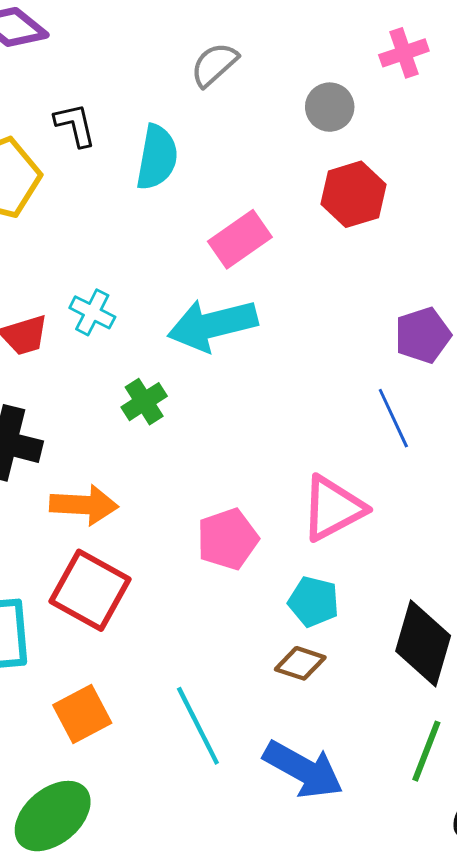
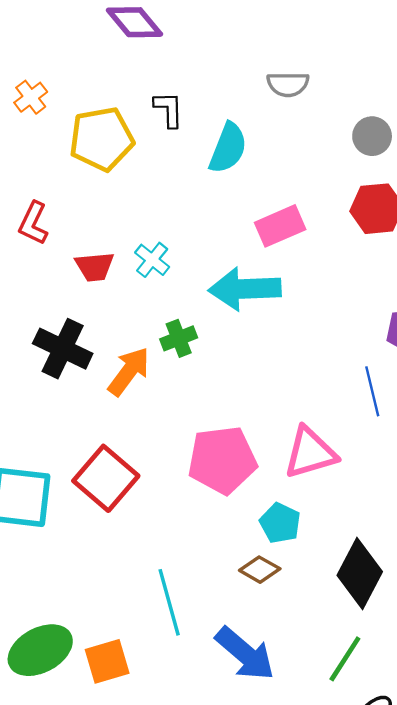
gray semicircle: (214, 65) -> (288, 84), turned -150
orange arrow: (84, 505) -> (129, 371), moved, turned -68
pink pentagon: (227, 539) -> (222, 460), size x1.4
orange square: (82, 714) -> (107, 661), moved

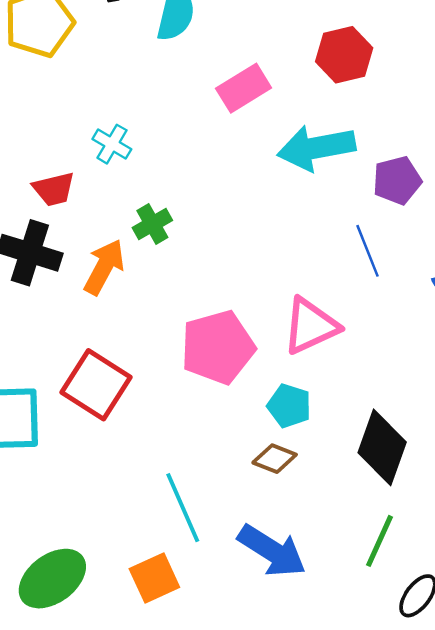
red trapezoid: (95, 267) -> (54, 189), moved
cyan arrow: (245, 289) -> (316, 148), moved
orange square: (107, 661) -> (154, 578), moved

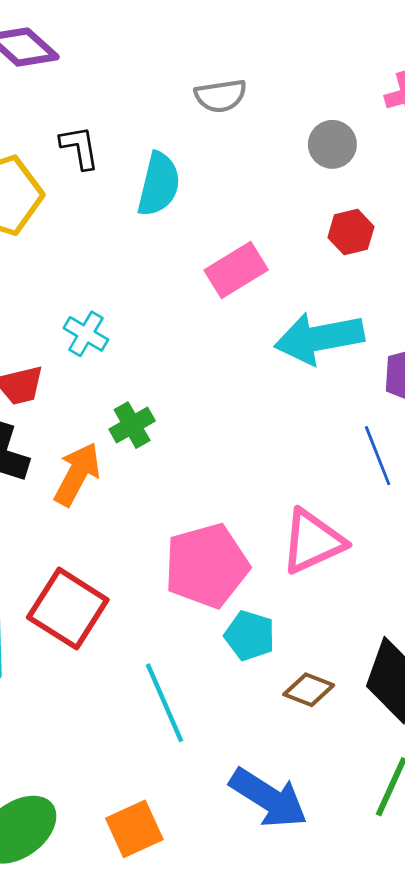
red hexagon: (344, 55) -> (351, 232), size x0.7
cyan pentagon: (289, 406) -> (250, 636), moved
brown diamond: (275, 459) -> (309, 690), moved
cyan line: (183, 508) -> (165, 703), moved

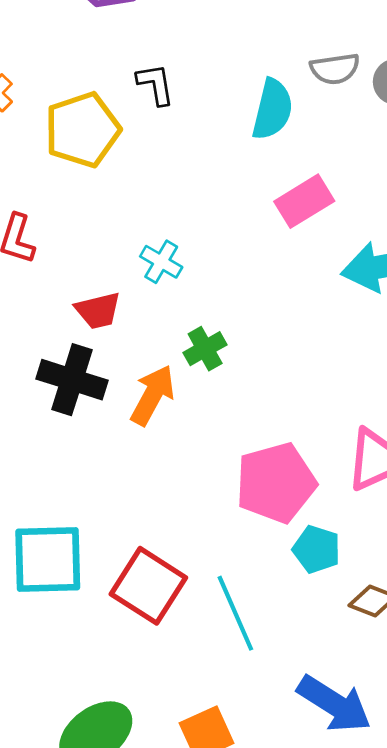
gray semicircle: (221, 96) -> (335, 69), moved
cyan semicircle: (159, 184) -> (272, 109), moved
red square: (68, 609) -> (148, 586), moved

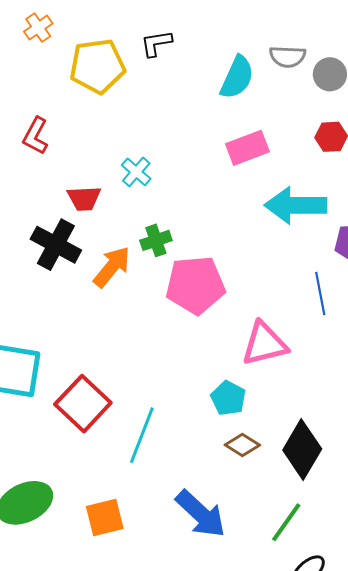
black L-shape: (155, 84) -> (156, 43), turned -100
pink pentagon: (276, 483) -> (195, 285), moved
cyan pentagon: (317, 549) -> (228, 398), moved
cyan line: (235, 613) -> (142, 435), turned 34

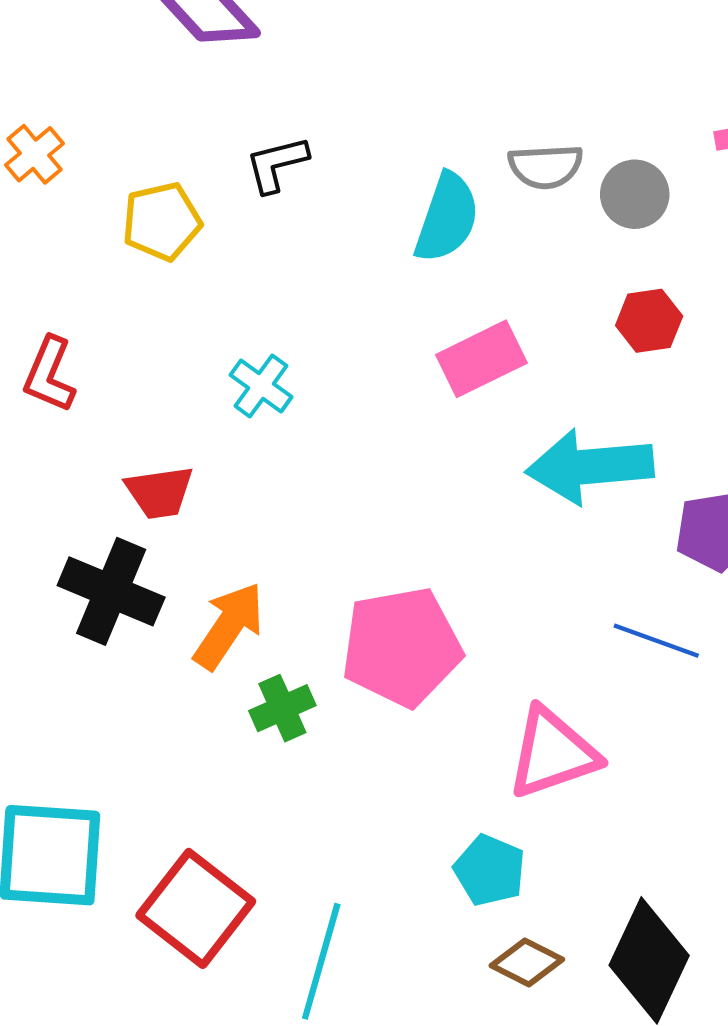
yellow pentagon: (97, 66) -> (162, 221), size x0.7
cyan cross: (136, 172) -> (261, 386), moved
green cross: (156, 240) -> (282, 708), moved
blue line: (320, 294) -> (656, 641), turned -54

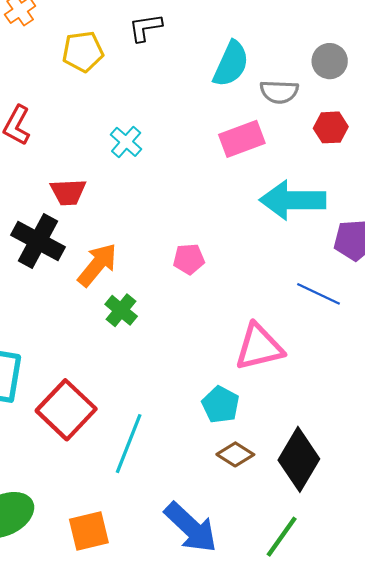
gray semicircle: (546, 166) -> (279, 92), moved
pink pentagon: (402, 647) -> (189, 259), moved, size x0.5
green cross: (282, 708) -> (121, 310), turned -32

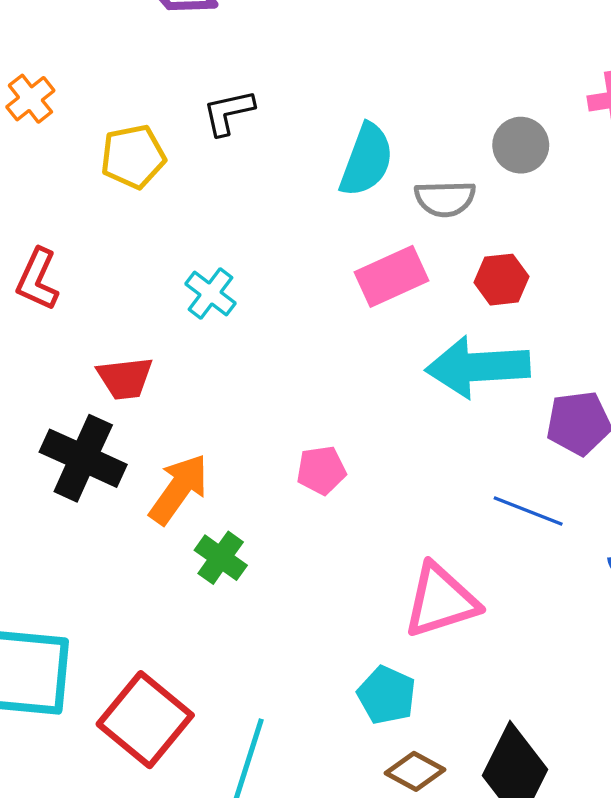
red hexagon: (331, 127) -> (502, 280), moved

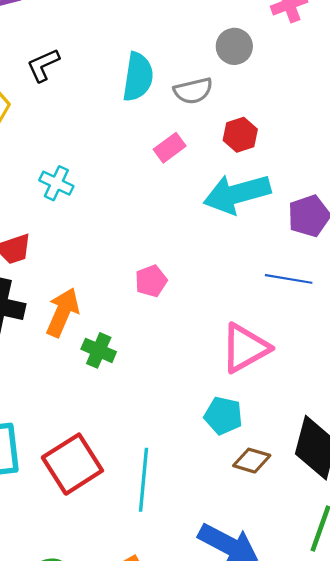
pink rectangle: (392, 276) -> (170, 148), size x0.7
red square: (145, 720) -> (72, 464), turned 30

